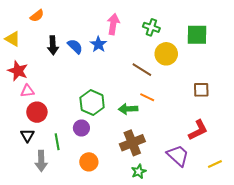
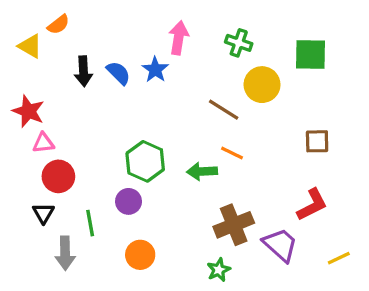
yellow triangle: (13, 39) -> (30, 46), moved
brown cross: (132, 143) -> (234, 225), moved

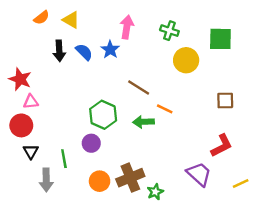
yellow triangle: (30, 46) -> (71, 20), moved
brown line: (224, 110) -> (139, 87), moved
red circle: (58, 176) -> (21, 125), moved
brown cross: (234, 225) -> (130, 178), moved

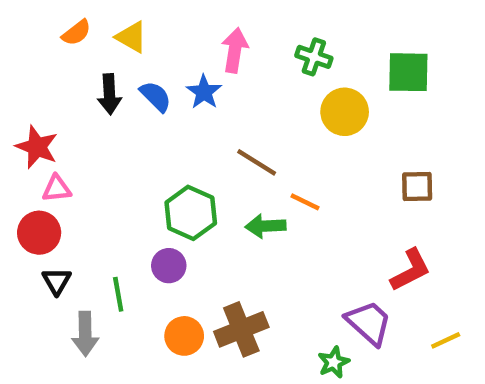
green star: (155, 192) -> (334, 362), moved

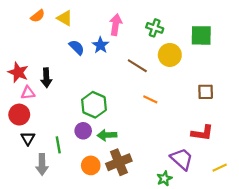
black arrow: (109, 94) -> (46, 78), moved
brown line: (257, 162) -> (137, 66), moved
green arrow: (265, 226) -> (107, 135), moved
red L-shape: (411, 270) -> (202, 133), turned 35

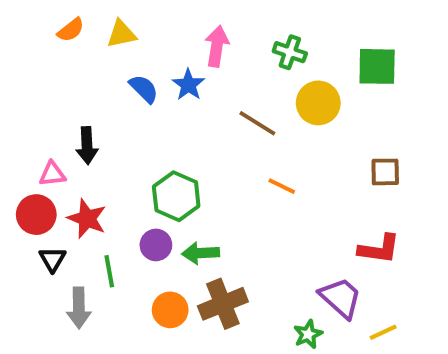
yellow triangle: (65, 18) -> (121, 34), turned -42
red star: (18, 72) -> (87, 219), moved
yellow line: (220, 168) -> (383, 332), moved

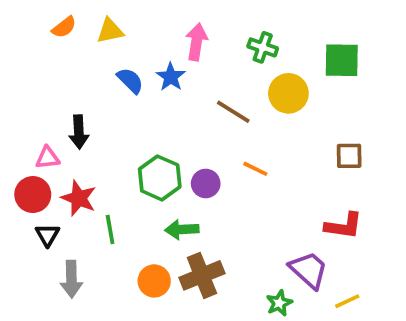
purple circle: (156, 245) -> (206, 183), moved
green line: (109, 271) -> (110, 229), moved

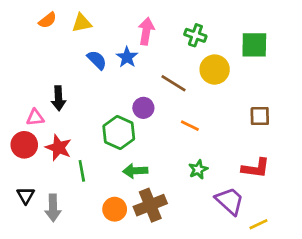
purple circle: (206, 183) -> (143, 108), moved
black triangle: (47, 235) -> (26, 196), moved
green star: (279, 303) -> (198, 169), moved

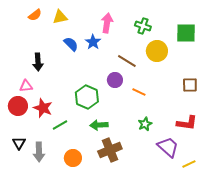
black arrow: (58, 98) -> (38, 62), moved
purple circle: (143, 108) -> (115, 80), moved
green line: (82, 171) -> (60, 125), turned 70
orange circle: (115, 209) -> (73, 158), moved

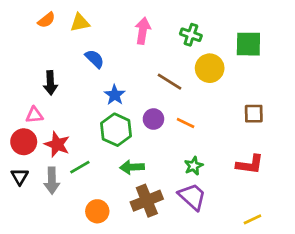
blue star: (93, 42) -> (115, 95), moved
purple circle: (115, 80) -> (153, 119), moved
black triangle: (19, 143) -> (20, 177), moved
purple trapezoid: (168, 147) -> (192, 197), moved
gray arrow: (39, 152) -> (52, 181), moved

